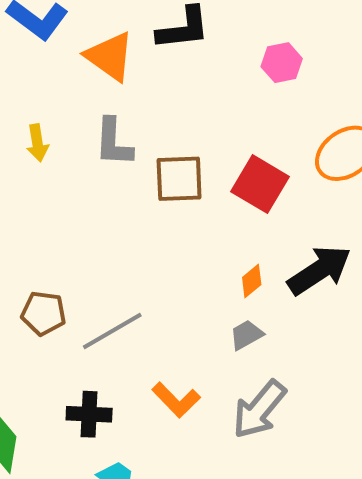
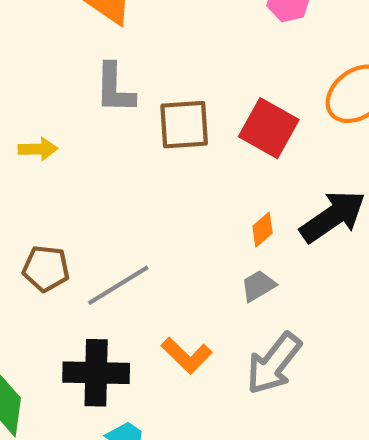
yellow arrow: (37, 143) -> (38, 149), moved, turned -81
black cross: (89, 414) -> (96, 373), size x1.4

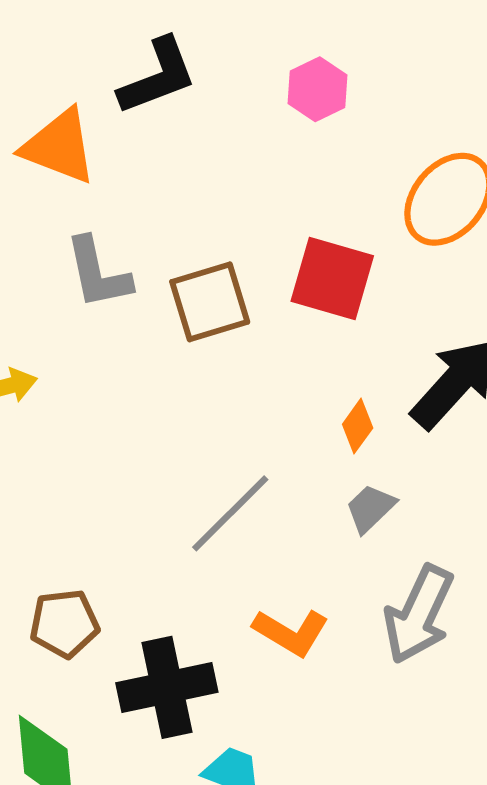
brown pentagon: (46, 268) -> (64, 624), moved
gray line: (118, 285) -> (230, 513), moved

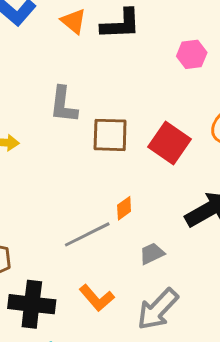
orange triangle: (59, 147) -> (74, 21), moved, size x0.7
orange diamond: (358, 426) -> (124, 208), moved

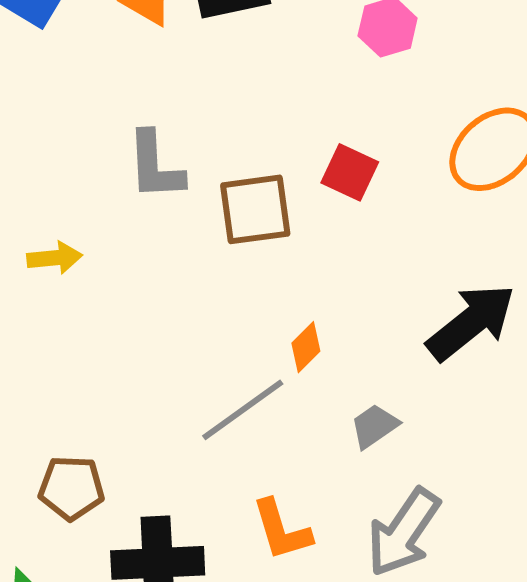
red square: (170, 143) -> (350, 172), moved, size x0.7
orange L-shape: (97, 298) -> (282, 530), turned 33

